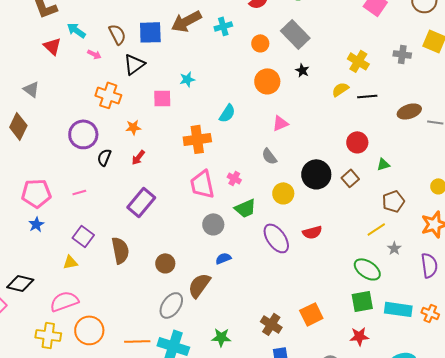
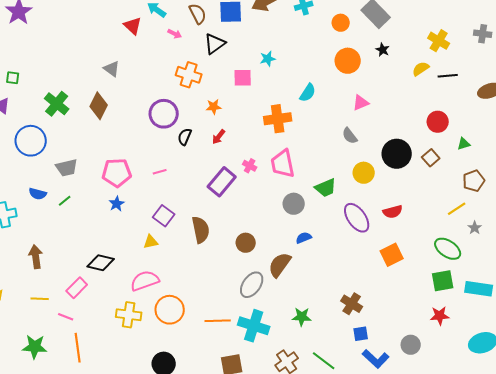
pink cross: (234, 178) -> (250, 166), moved
orange square: (311, 314) -> (392, 255), moved

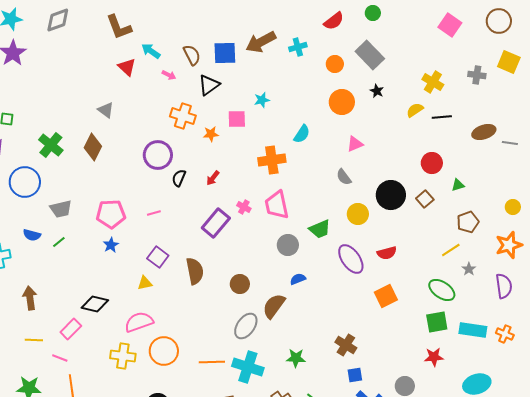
orange star: (214, 107) -> (211, 134), moved

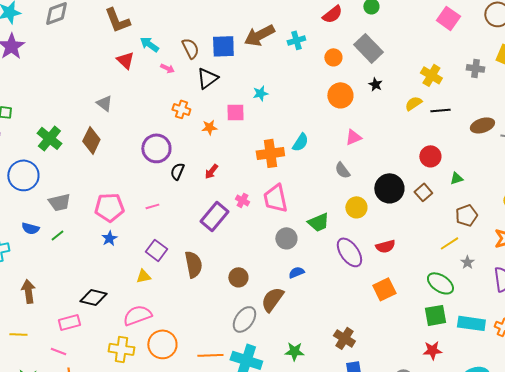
orange cross: (183, 116) -> (181, 109), size x0.7
cyan semicircle: (302, 134) -> (300, 142), moved
pink rectangle: (71, 329) -> (69, 322), turned 30
yellow line: (34, 340) -> (18, 334), moved

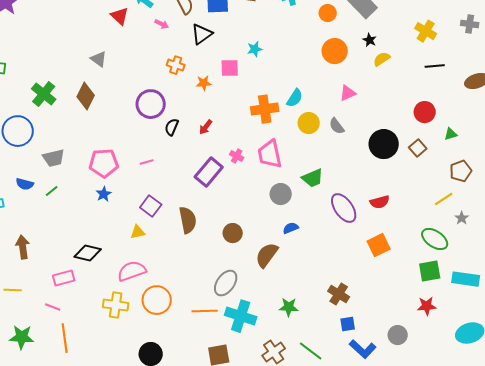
yellow semicircle: (413, 103) -> (382, 59), moved
yellow circle: (356, 207) -> (309, 123), moved
gray ellipse: (244, 319) -> (226, 283), moved

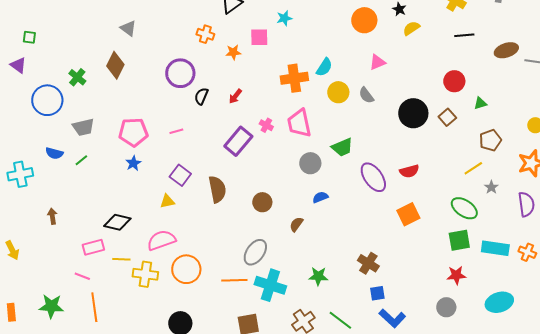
green cross: (44, 94) -> (77, 77), moved, size x0.7
brown arrow: (23, 247) -> (52, 216), size x0.7
brown semicircle: (267, 255) -> (296, 224), size x0.6
yellow line: (13, 290) -> (121, 259), moved
gray circle: (398, 335) -> (446, 307), moved

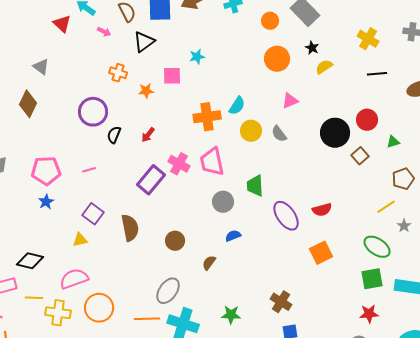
black circle: (413, 113) -> (335, 133), moved
pink cross: (266, 125) -> (179, 164), size x1.5
green trapezoid: (342, 147) -> (255, 186), turned 110

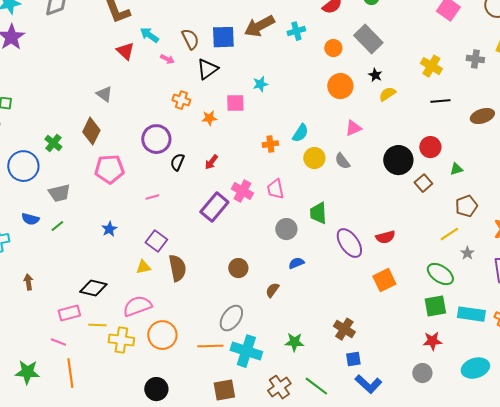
orange cross: (207, 117) -> (270, 144), size x0.6
pink trapezoid: (212, 162) -> (275, 189), size x0.7
pink pentagon: (46, 171) -> (109, 169), moved
brown semicircle: (130, 228) -> (177, 268), moved

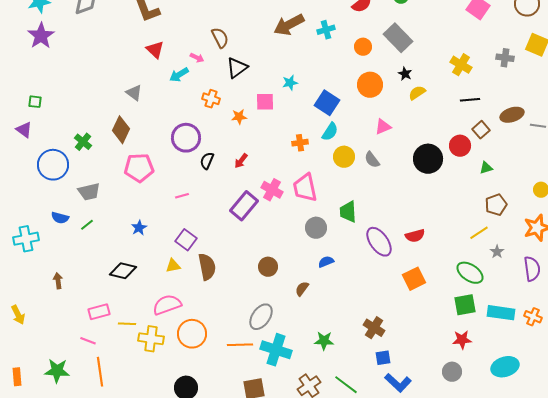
cyan arrow: (149, 35) -> (179, 75), moved, turned -66
blue square: (223, 37) -> (327, 103), moved, turned 35
brown square: (423, 183) -> (481, 130), moved
pink trapezoid: (275, 189) -> (305, 188), size x1.4
black diamond: (93, 288) -> (123, 271), moved

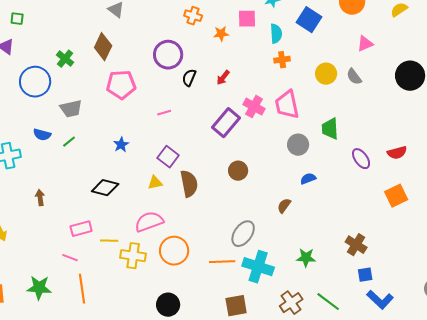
cyan semicircle: (330, 132) -> (276, 34), moved, turned -36
purple ellipse: (379, 242) -> (361, 159), size x0.7
brown circle: (268, 267) -> (238, 171), moved

